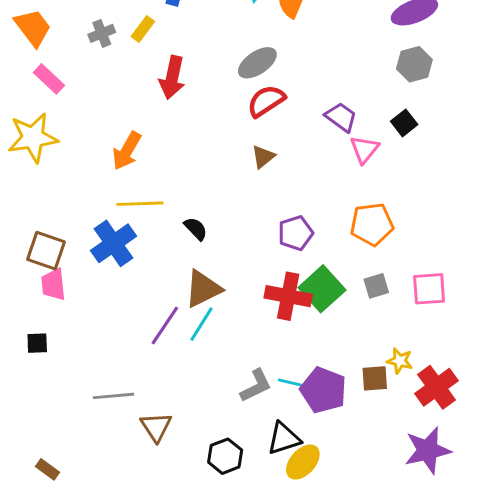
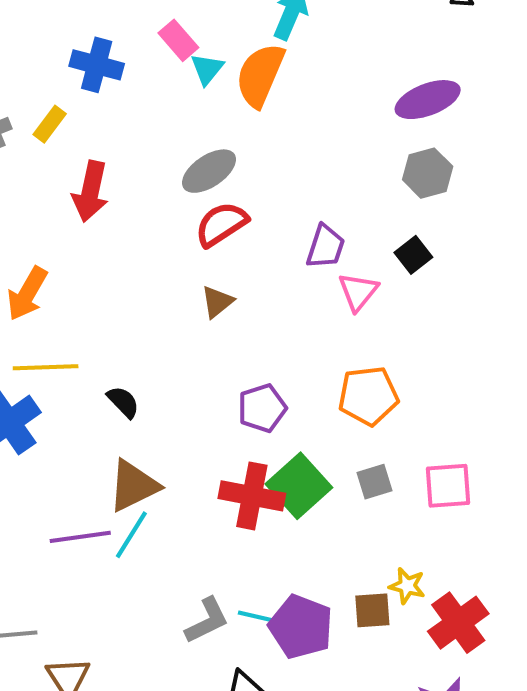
purple trapezoid: (341, 117) -> (325, 247), turned 72
purple line: (165, 326) -> (80, 537), turned 48

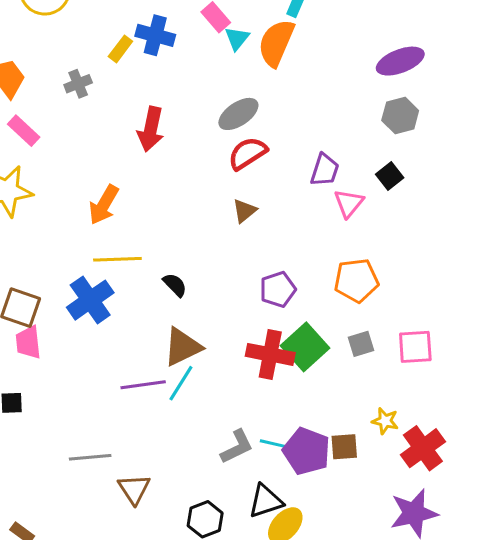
yellow rectangle: (50, 124) -> (120, 49), moved
brown square: (372, 610) -> (344, 447), moved

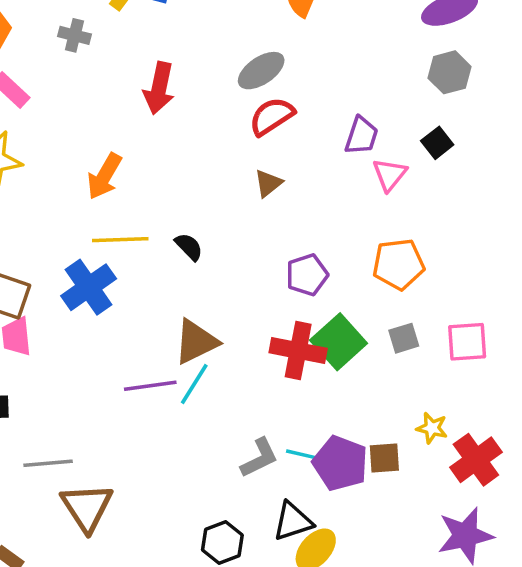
gray cross: (78, 84) -> (74, 35), turned 36
black semicircle: (175, 285) -> (189, 247), moved
gray line: (90, 457) -> (48, 463), moved
brown triangle: (134, 489) -> (87, 507), moved, size x1.4

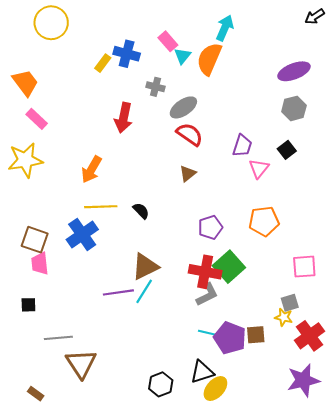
gray cross: (74, 35) -> (156, 87), moved
red semicircle: (272, 116) -> (190, 134), turned 68
gray square: (404, 338) -> (290, 303), moved
gray L-shape: (259, 458) -> (207, 294), moved

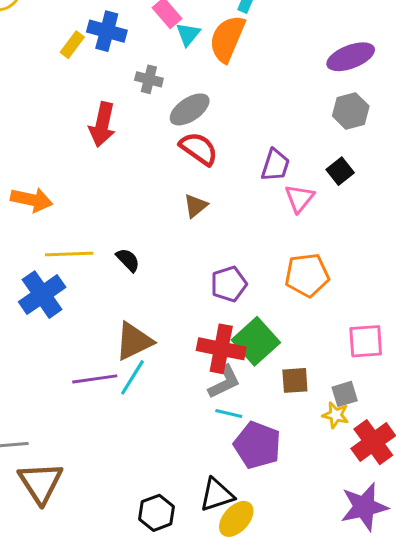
orange arrow: (91, 169) -> (32, 200), moved, turned -108
cyan line: (207, 333) -> (229, 414), moved
brown square: (256, 335) -> (295, 380), moved

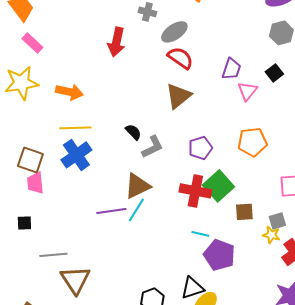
brown triangle: (196, 206) -> (178, 96), size x1.6
yellow line: (69, 254) -> (75, 128), moved
gray L-shape: (224, 382) -> (152, 147), moved

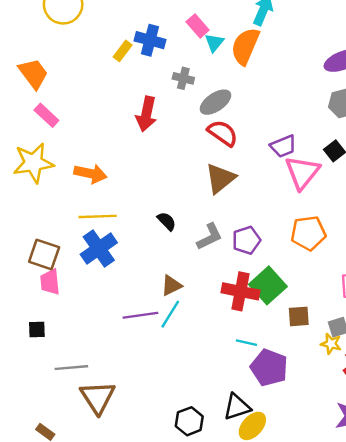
purple trapezoid: (231, 69) -> (283, 146), turned 50
pink triangle: (247, 91) -> (302, 172), size x1.5
gray L-shape: (152, 147) -> (210, 237), moved
brown triangle: (137, 186) -> (171, 285), size x0.7

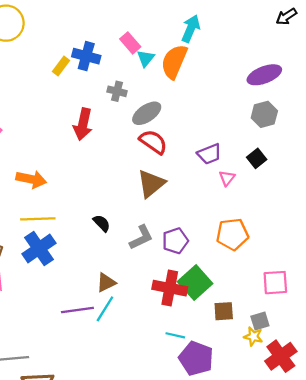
pink triangle: (302, 172) -> (227, 178), size x0.5

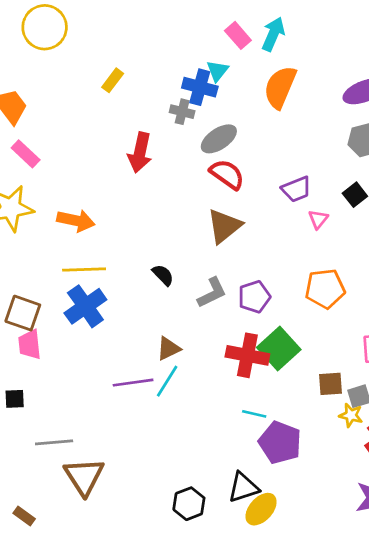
pink rectangle: (130, 43) -> (238, 35), moved
blue cross: (86, 56) -> (200, 87), moved
orange semicircle: (174, 62) -> (280, 87), moved
brown square: (224, 311) -> (330, 384), moved

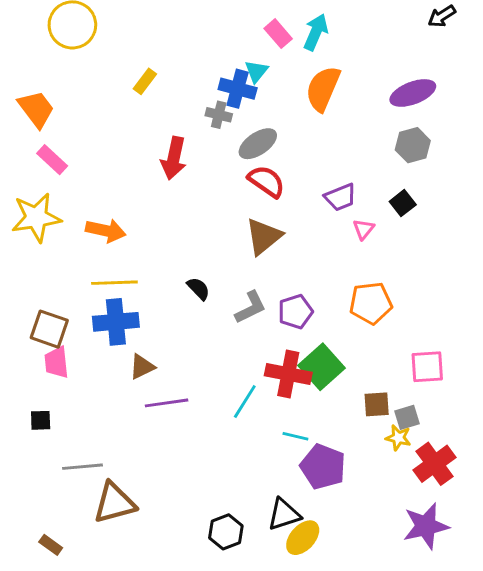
blue cross: (85, 306) -> (116, 322), turned 30
brown triangle: (168, 349) -> (142, 367), moved
cyan line: (167, 381) -> (245, 402), moved
brown triangle: (84, 476) -> (114, 503), turned 48

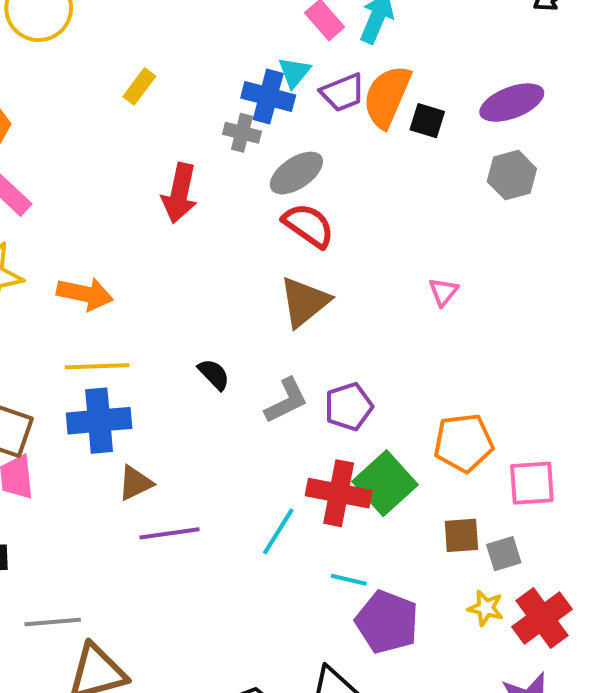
purple trapezoid: (340, 197) -> (343, 92), moved
black square: (403, 203) -> (427, 121), moved, turned -35
orange pentagon: (371, 303) -> (463, 443), moved
yellow star: (398, 438) -> (486, 608), moved

